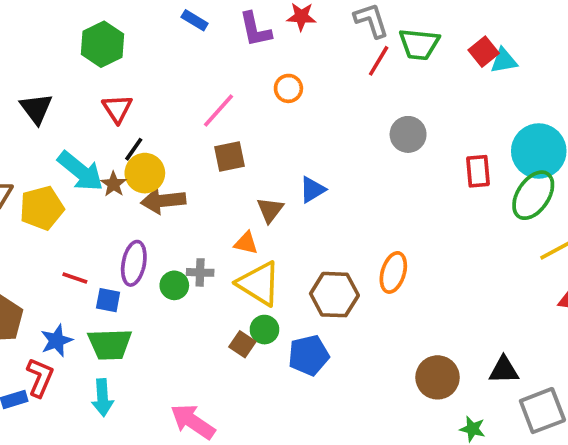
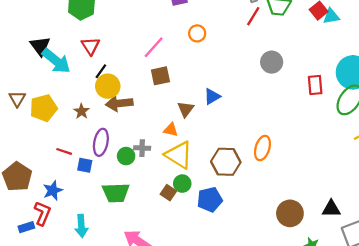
cyan arrow: (80, 171) -> (56, 61), moved
brown star: (114, 184) -> (81, 111), moved
green trapezoid: (110, 344) -> (116, 193), moved

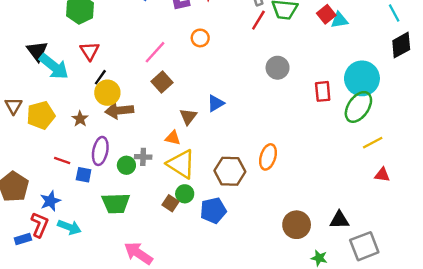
brown square: (160, 76) -> (162, 82), turned -30
cyan arrow: (81, 226) -> (69, 227), moved, turned -65

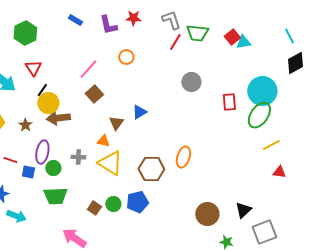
green circle: (126, 165) -> (53, 168), moved
green circle: (185, 194) -> (113, 204), moved
brown square: (170, 203) -> (94, 208), moved
black triangle: (339, 220) -> (243, 210), turned -42

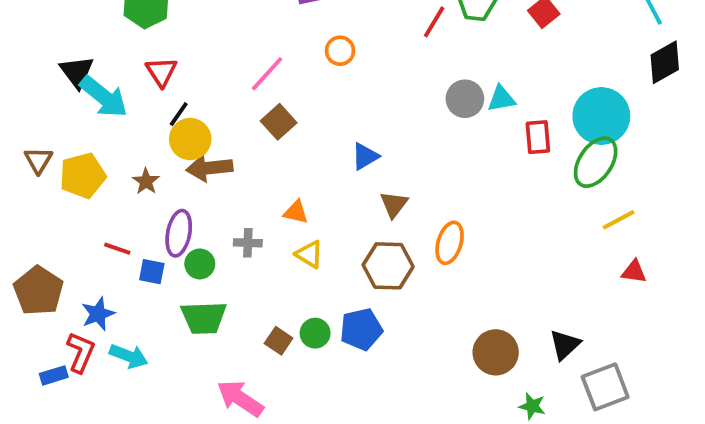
cyan triangle: (243, 42) -> (501, 99), moved
brown triangle: (116, 123) -> (394, 204), moved
yellow triangle: (110, 163) -> (309, 254), size x0.6

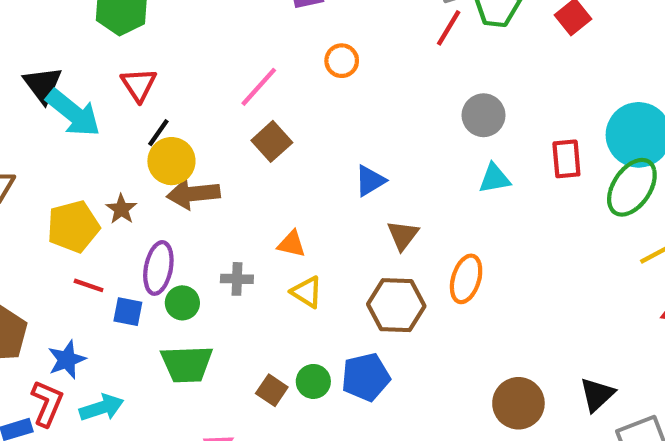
cyan triangle: (501, 99) -> (494, 179), moved
yellow pentagon: (83, 176) -> (73, 227), moved
cyan arrow: (129, 356) -> (102, 408), turned -39

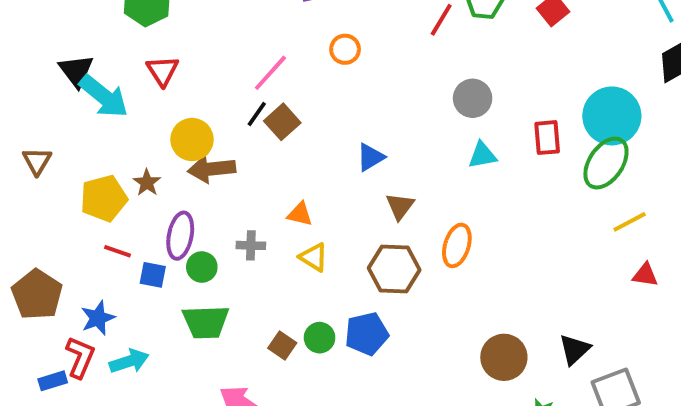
black line: (158, 133) -> (257, 114), moved

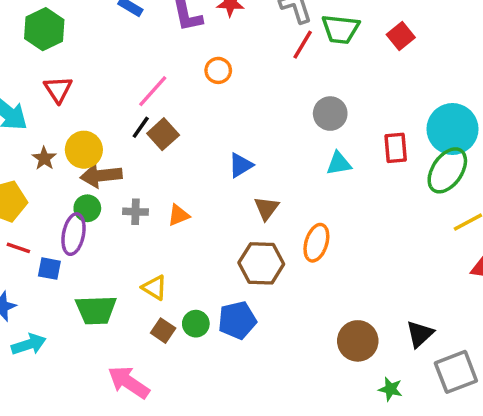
brown star: (147, 183) -> (44, 158), moved
orange triangle: (300, 214) -> (179, 215), turned -35
gray cross: (251, 245) -> (136, 212), moved
yellow triangle: (314, 257) -> (154, 287), moved
green circle: (202, 267) -> (87, 208), moved

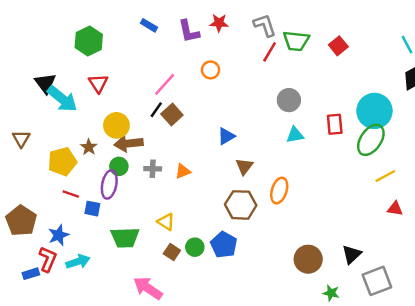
brown star: (44, 158) -> (89, 147), moved
blue pentagon: (237, 320) -> (224, 245), turned -30

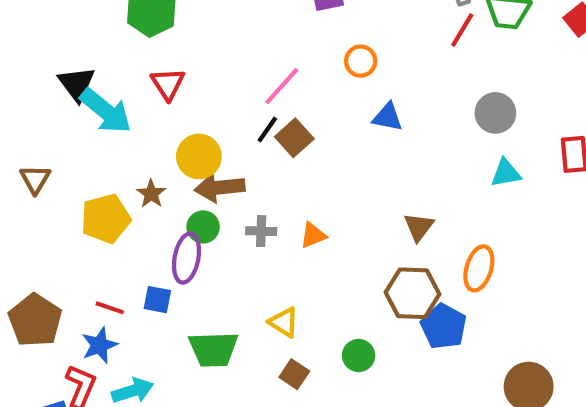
blue triangle: (226, 136) -> (388, 117), moved, turned 42
red line: (71, 194) -> (110, 308), moved
blue pentagon: (224, 245) -> (444, 326), moved
green circle: (195, 247) -> (359, 356), moved

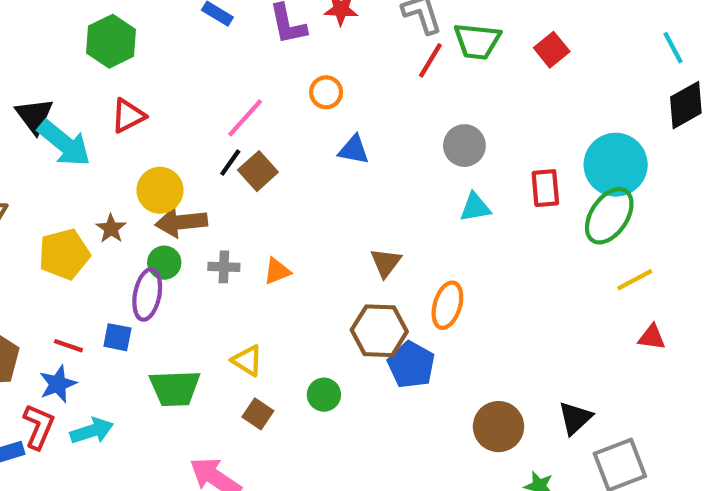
red triangle: (168, 84) -> (128, 116), turned 36

